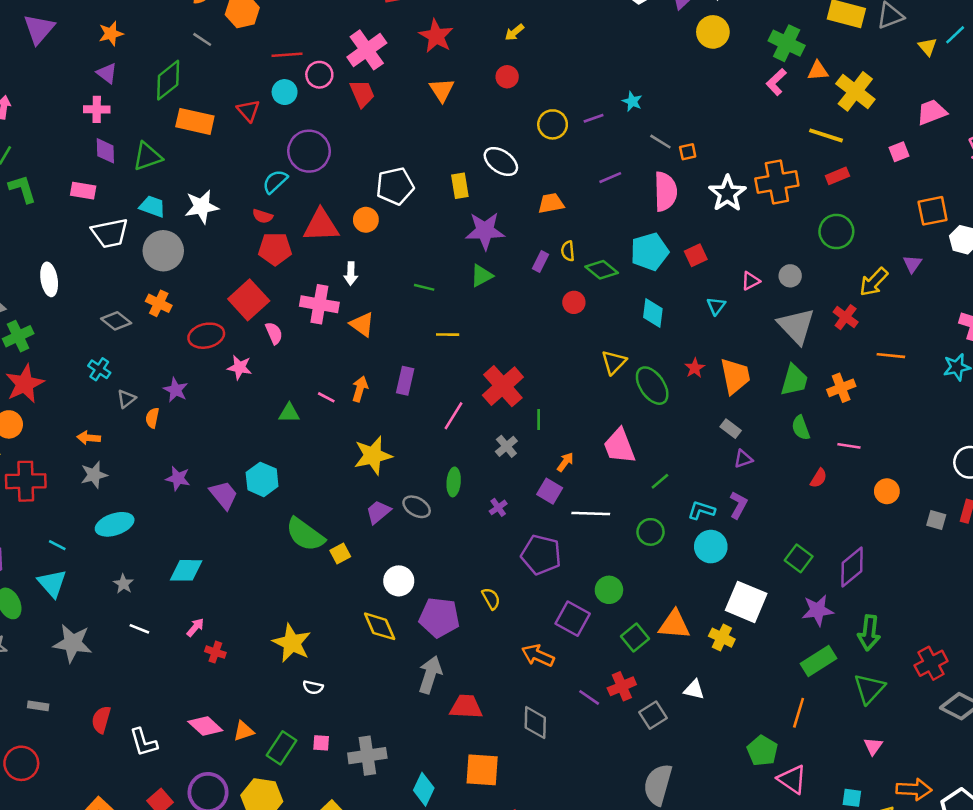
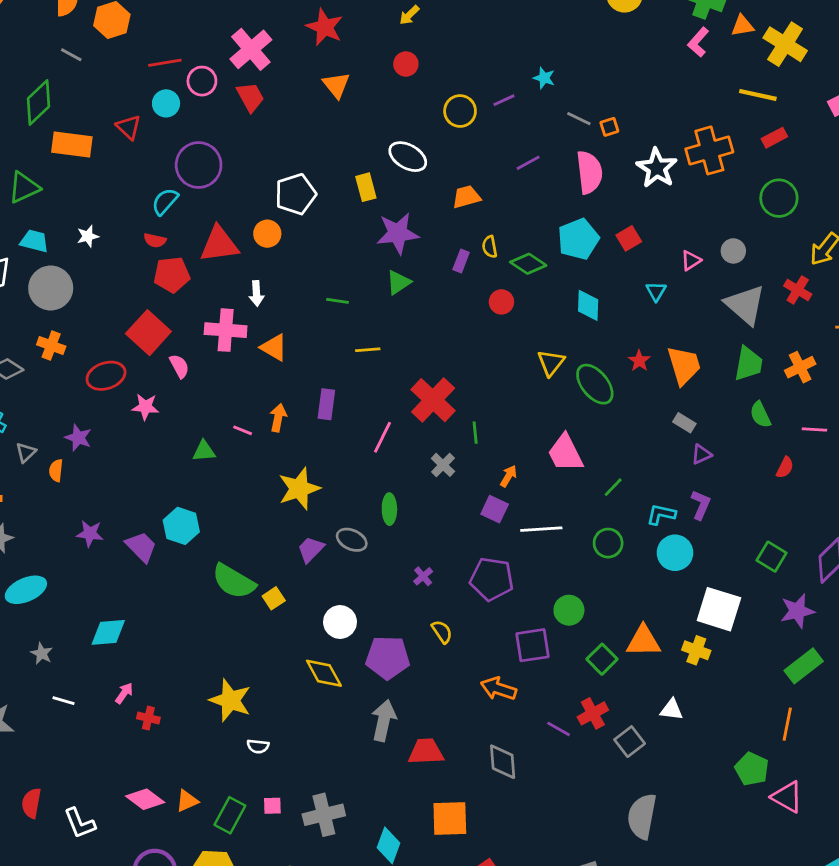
white star: (202, 207) -> (88, 236), size x0.6
purple cross: (498, 507) -> (423, 576), moved
purple square: (573, 619) -> (532, 645), turned -32

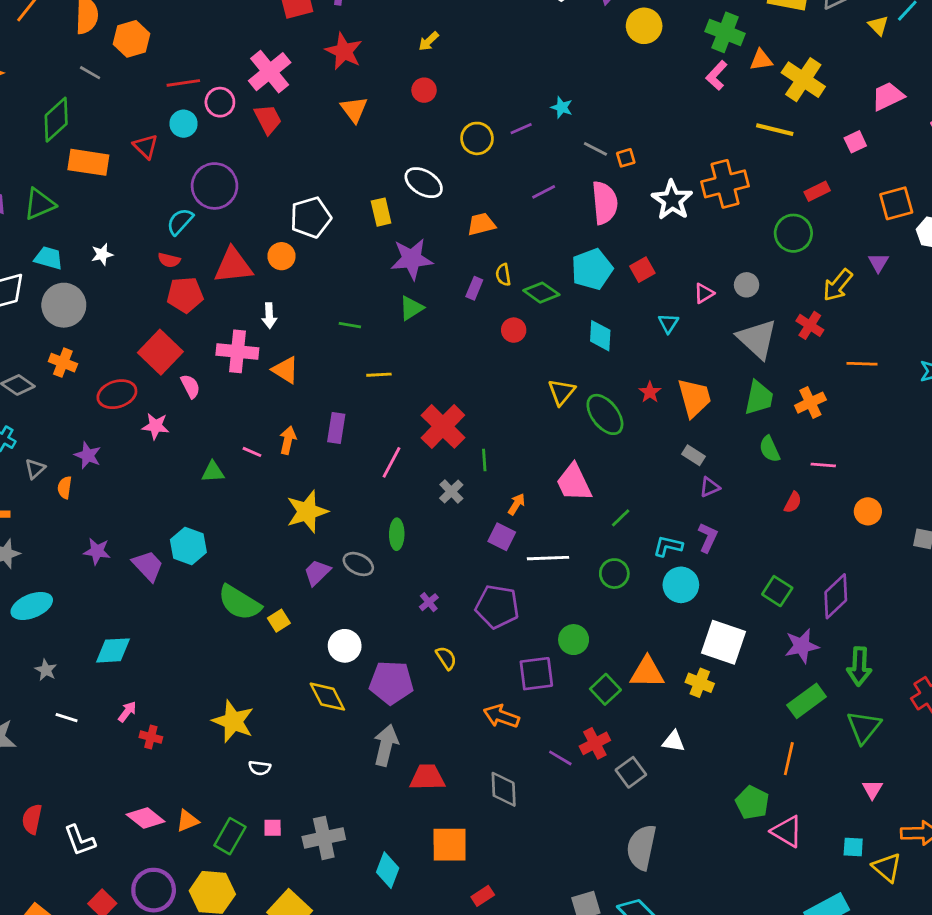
red rectangle: (774, 138) -> (817, 191), moved

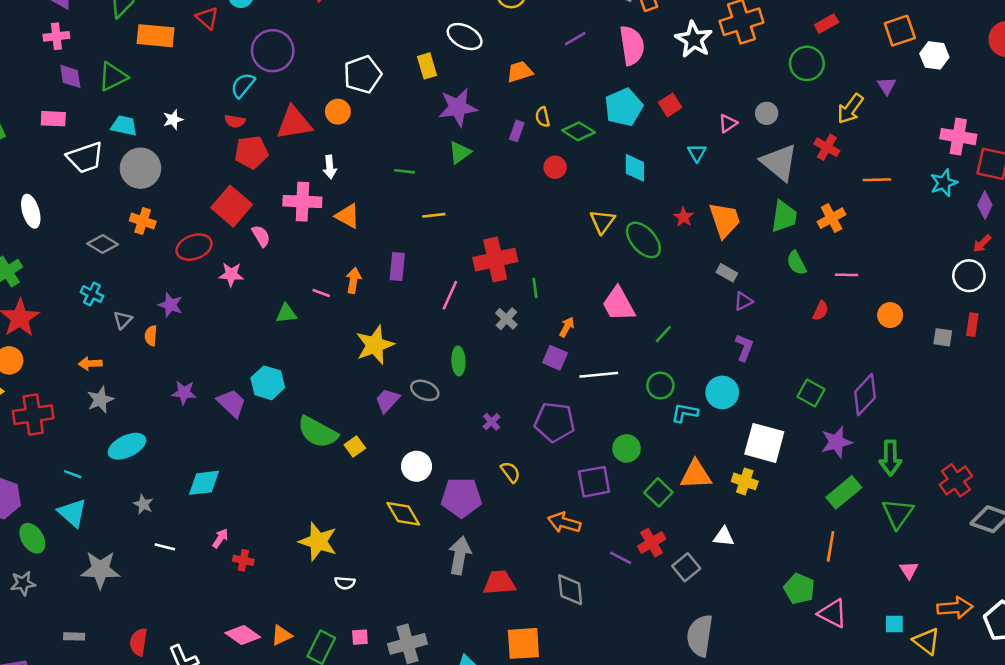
red cross: (443, 426) -> (495, 260), turned 36
cyan L-shape: (668, 546) -> (685, 413), moved

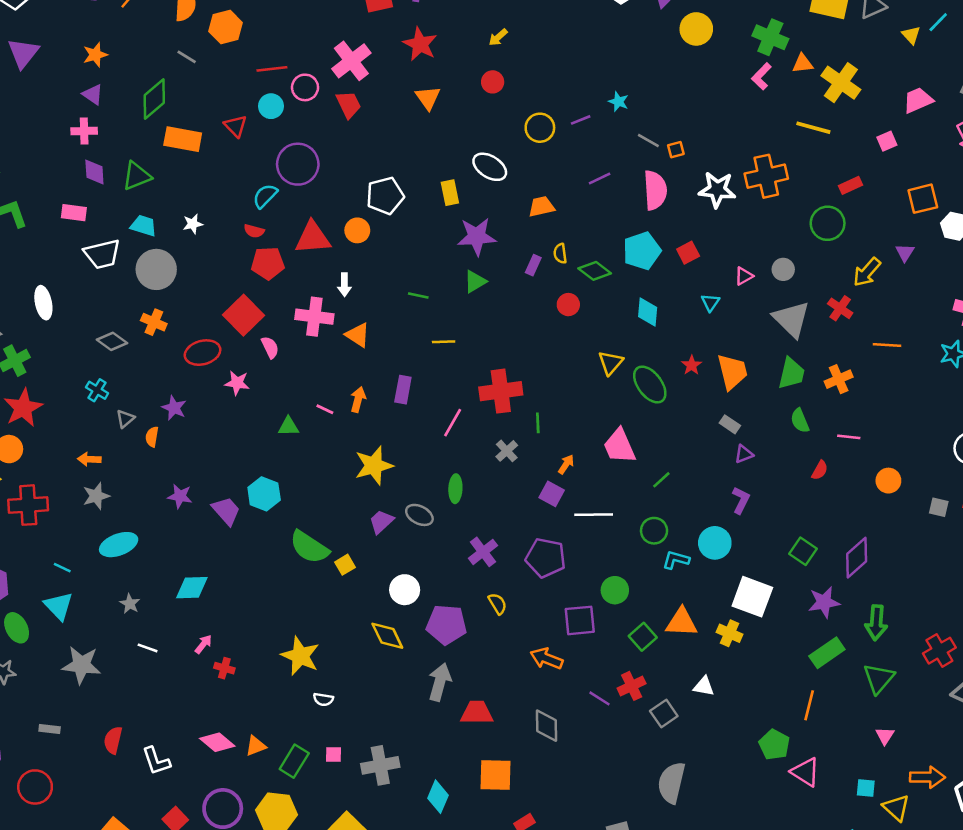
white star: (694, 39) -> (717, 190), turned -30
purple cross: (491, 422) -> (483, 552), size x1.6

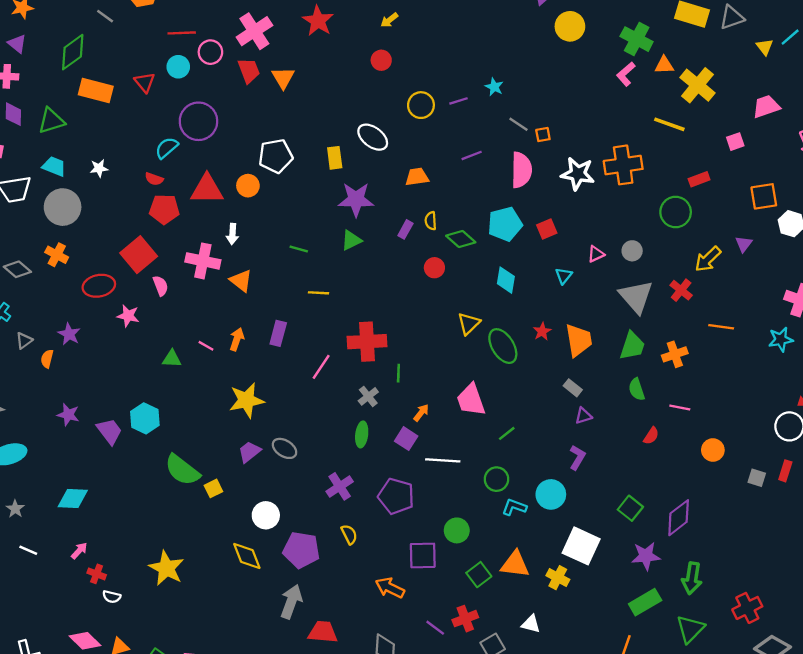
orange triangle: (428, 98) -> (283, 78), moved
green ellipse: (455, 489) -> (362, 434), moved
white semicircle: (323, 699) -> (112, 597), moved

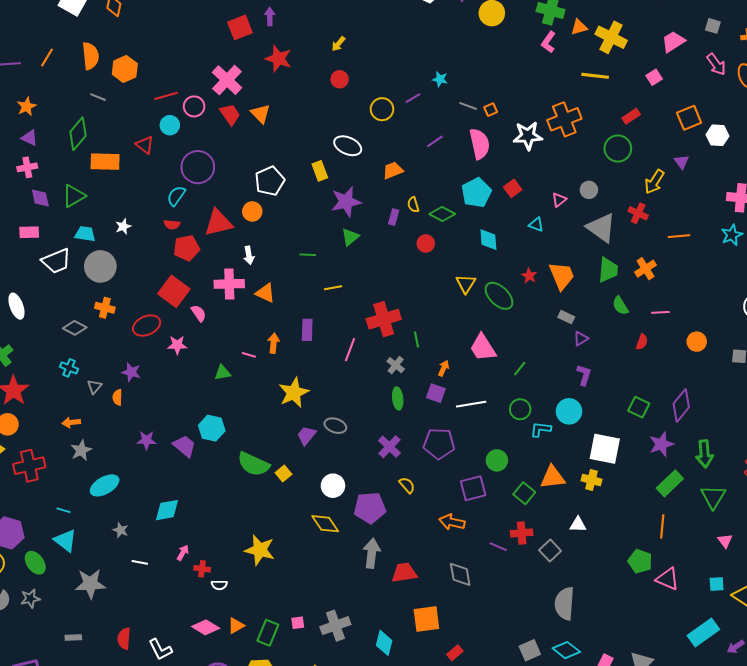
cyan triangle: (564, 276) -> (536, 225), turned -35
red cross: (465, 619) -> (522, 533), turned 30

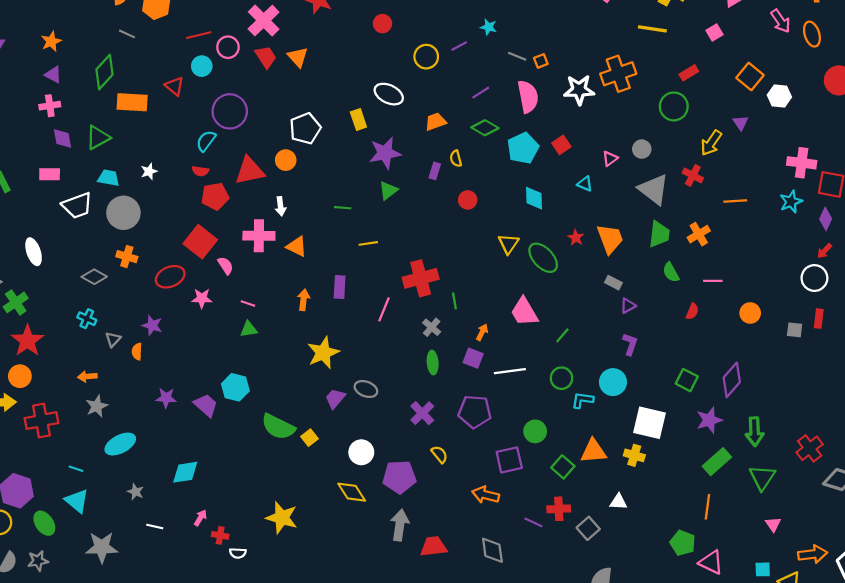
orange square: (689, 118) -> (750, 76), turned -30
green diamond: (442, 214) -> (485, 128), moved
pink line: (249, 355) -> (248, 303), moved

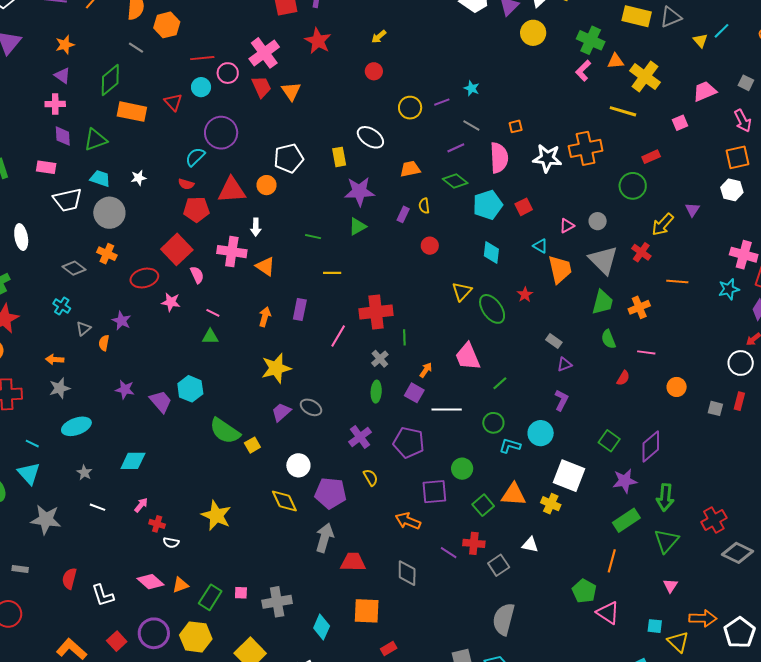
gray line: (517, 56) -> (471, 126), moved
orange square: (750, 76) -> (738, 157), moved, turned 30
orange trapezoid: (610, 239) -> (560, 269), moved

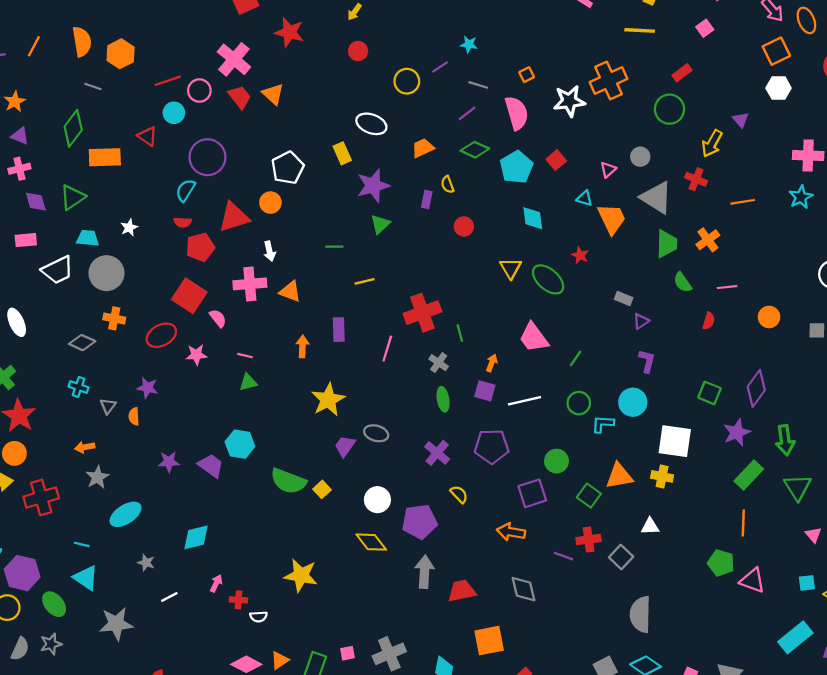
white line: (98, 507) -> (169, 597), turned -35

